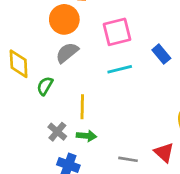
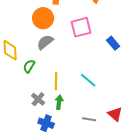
cyan line: (120, 69) -> (88, 80), moved, turned 54
green arrow: (86, 136) -> (59, 102), turned -88

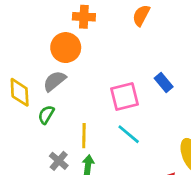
pink square: (81, 27) -> (124, 96), moved
gray semicircle: (45, 42) -> (55, 81), moved

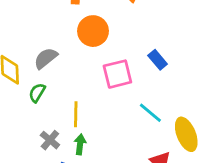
orange circle: (66, 48) -> (93, 31), moved
cyan line: (129, 134) -> (150, 113), moved

